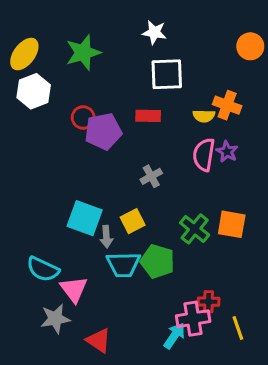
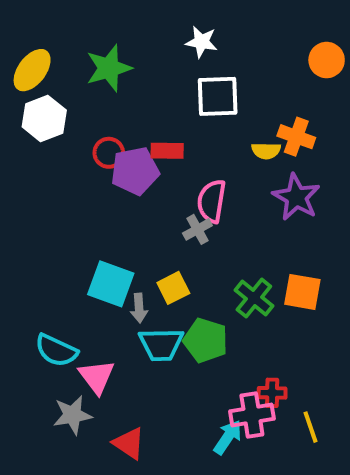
red rectangle: (148, 116) -> (167, 151), moved
purple star: (227, 152) -> (296, 197), size x1.6
pink semicircle: (204, 155) -> (212, 201), moved

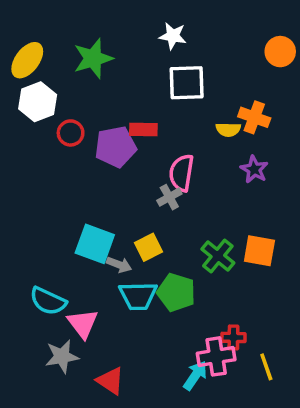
red circle: (109, 153) -> (71, 133), moved
purple star: (296, 197) -> (254, 169), size x0.7
gray arrow: (139, 308) -> (119, 265), turned -65

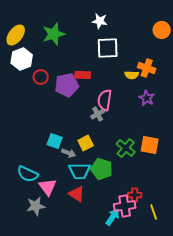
cyan square: (95, 244) -> (55, 141), size x0.7
red triangle: (110, 381) -> (77, 194), moved

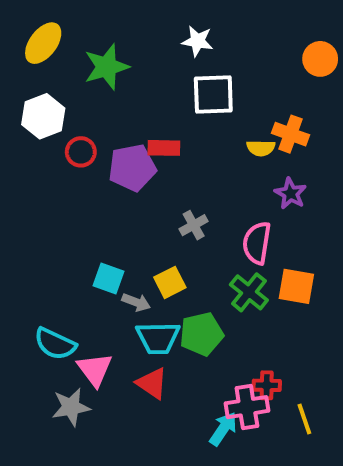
yellow ellipse: (16, 35) -> (43, 43), moved
pink semicircle: (105, 100) -> (257, 243), moved
green pentagon: (102, 169) -> (201, 334), turned -30

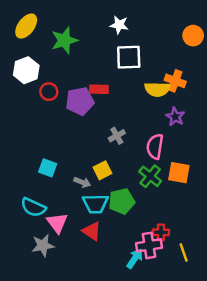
yellow semicircle: (261, 148) -> (157, 89), size x1.5
cyan square: (108, 278) -> (48, 168), moved

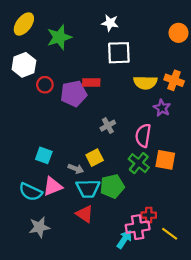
orange cross: (175, 81) -> (174, 80), moved
pink triangle: (57, 223) -> (53, 186), moved, turned 45
yellow line: (184, 253) -> (170, 234), turned -35

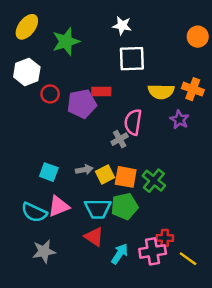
pink semicircle: (143, 136) -> (133, 122), moved
orange square: (165, 160) -> (126, 177), moved
gray arrow: (76, 169) -> (84, 170), moved, turned -32
cyan arrow: (124, 239) -> (120, 254), moved

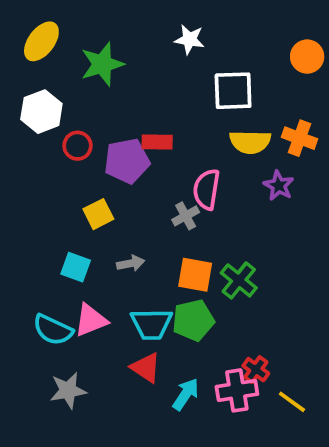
white square: (132, 59) -> (233, 91), moved
yellow square: (105, 175) -> (98, 214), moved
red cross: (165, 238) -> (256, 370), turned 35

